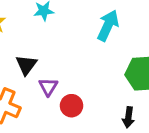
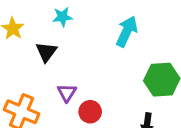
black triangle: (26, 65) -> (46, 52), moved

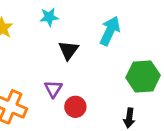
black triangle: (46, 52) -> (68, 50), moved

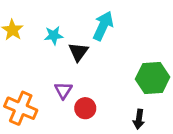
cyan star: (49, 17) -> (54, 35), moved
cyan arrow: (110, 31) -> (103, 26), moved

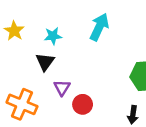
black triangle: (78, 52) -> (45, 62), moved

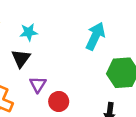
cyan arrow: (99, 27) -> (95, 36), moved

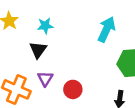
purple triangle: (38, 84) -> (45, 79), moved

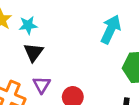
cyan star: (45, 26) -> (28, 25), moved

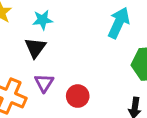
cyan star: (28, 25) -> (43, 20), moved

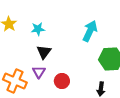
black triangle: (35, 48) -> (44, 52), moved

